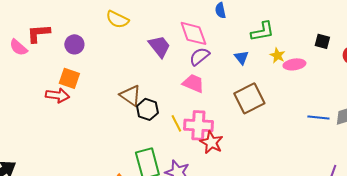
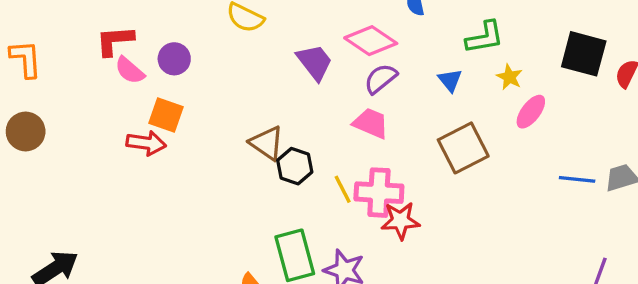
pink diamond: (193, 33) -> (371, 41), turned -36
black square: (322, 41) -> (584, 54), size x1.8
pink semicircle: (18, 47) -> (130, 70), moved
pink ellipse: (294, 64) -> (531, 112), moved, turned -45
red star: (211, 142) -> (400, 221), turned -30

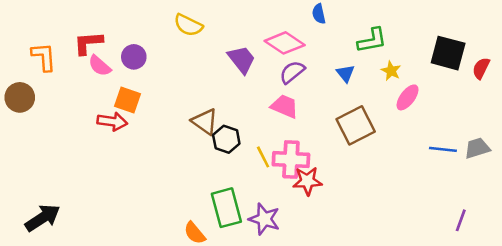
orange L-shape: (26, 59) -> (44, 57), moved
brown circle: (26, 131) -> (20, 97), moved

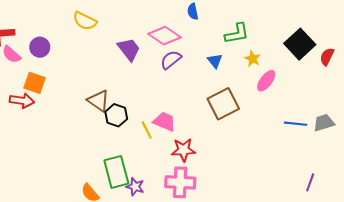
black square: (448, 53) -> (300, 44), turned 32
pink trapezoid: (285, 106) -> (165, 122), moved
pink cross: (291, 160) -> (180, 182), moved
purple star: (264, 219) -> (135, 187), moved, size x0.7

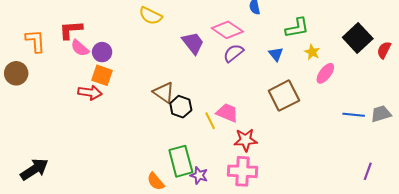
purple circle: (40, 47) -> (102, 52), moved

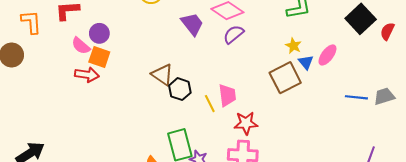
pink semicircle: (80, 48) -> (81, 46), moved
yellow star: (312, 52) -> (293, 46), moved
blue triangle: (276, 54) -> (306, 62), moved
pink trapezoid: (227, 113) -> (227, 95), turned 60

